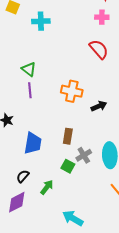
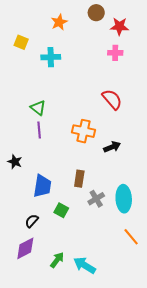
red semicircle: (99, 49) -> (112, 99), moved
green square: (68, 166) -> (61, 210), moved
green arrow: (47, 187) -> (57, 260), moved

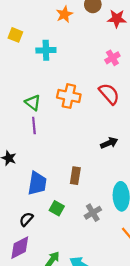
orange star: (59, 22) -> (64, 14), moved
pink cross: (115, 53) -> (112, 58), moved, turned -32
orange cross: (83, 131) -> (69, 96), moved
gray cross: (96, 199) -> (93, 213), moved

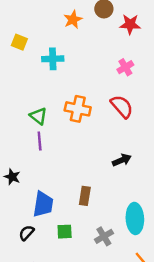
green square: (57, 208) -> (65, 232), turned -32
black semicircle: (26, 219) -> (26, 233), moved

